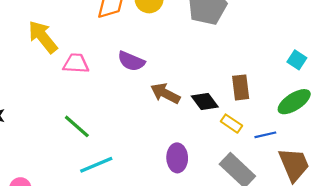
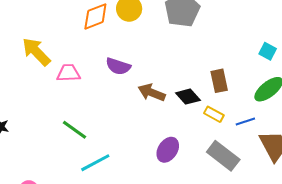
purple ellipse: (177, 158) -> (168, 150), turned 40

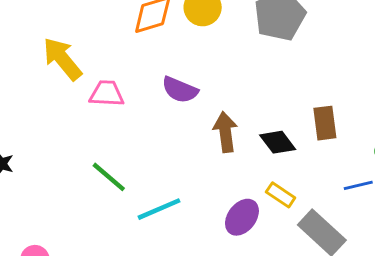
brown arrow: (152, 93) -> (225, 132), turned 56
yellow rectangle: (214, 114) -> (281, 195), moved
cyan line: (95, 163) -> (159, 209), moved

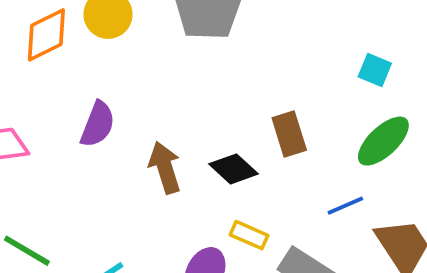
purple semicircle: (180, 90) -> (98, 124), turned -81

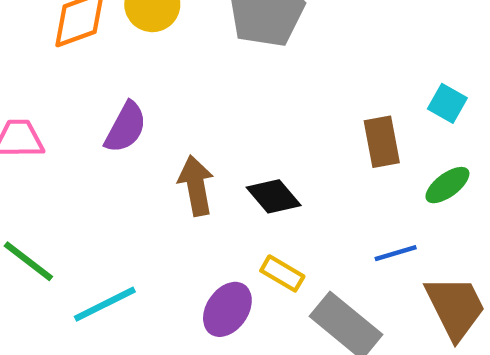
brown rectangle: (289, 134) -> (382, 142), moved
green ellipse: (383, 141) -> (447, 185), size x0.7

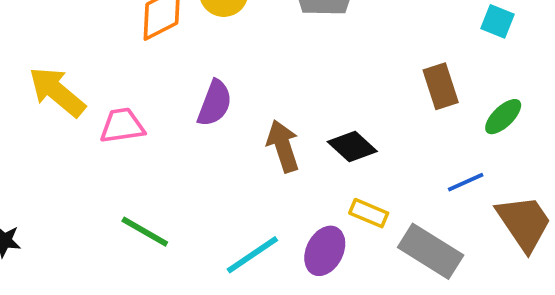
cyan square: (447, 103) -> (498, 21), moved
cyan line: (105, 304) -> (252, 255), moved

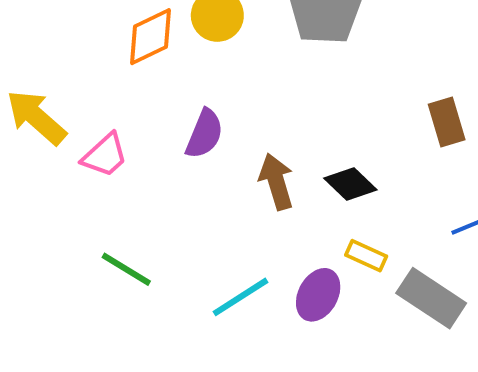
pink trapezoid: (122, 126) -> (105, 155), turned 144

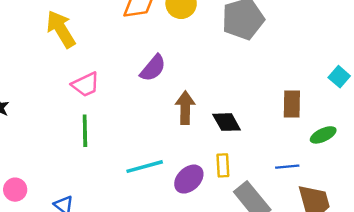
pink trapezoid: (105, 155) -> (86, 85), moved
yellow rectangle: (366, 256) -> (223, 165), turned 45
green line: (126, 269) -> (85, 131), turned 40

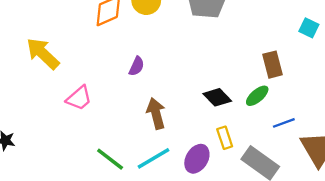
purple semicircle: (153, 68) -> (137, 66), size x0.7
brown arrow: (185, 108) -> (156, 114), moved
green line: (85, 131) -> (110, 159), moved, turned -36
green ellipse: (323, 135) -> (257, 96), moved

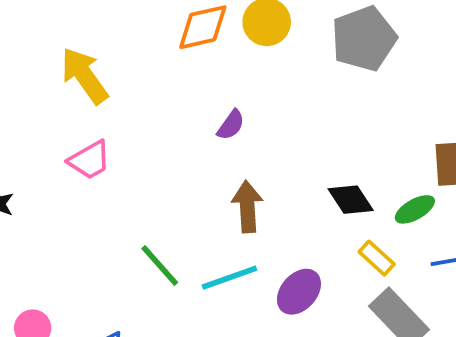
pink trapezoid: (79, 98) -> (90, 160), moved
yellow rectangle: (225, 138) -> (377, 258), moved, turned -40

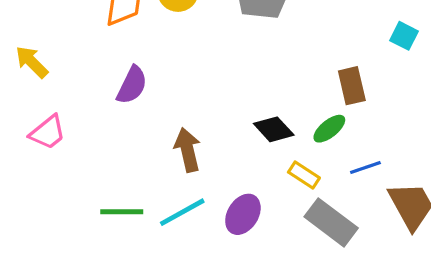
yellow arrow: (84, 76) -> (32, 62), size x0.7
purple semicircle: (231, 125) -> (132, 85), moved, size x1.4
green line: (160, 265) -> (122, 212), turned -39

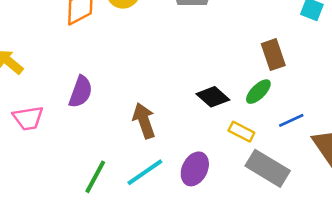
purple semicircle: (132, 85) -> (81, 92), moved
pink trapezoid: (48, 132) -> (28, 118), turned 36
green line: (122, 212) -> (95, 177), turned -56

